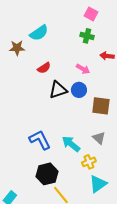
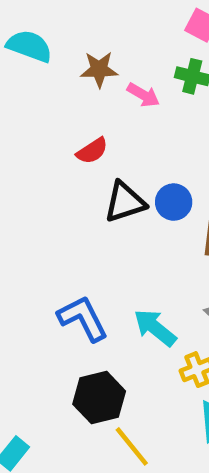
cyan semicircle: (39, 33) -> (29, 46), moved, turned -126
brown star: (17, 48) -> (99, 69), moved
pink arrow: (83, 69) -> (143, 95), moved

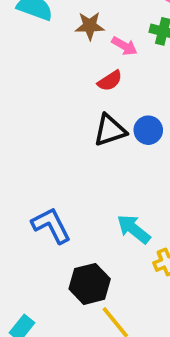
red semicircle: (92, 151) -> (110, 81), moved
blue L-shape: (83, 318) -> (51, 225), moved

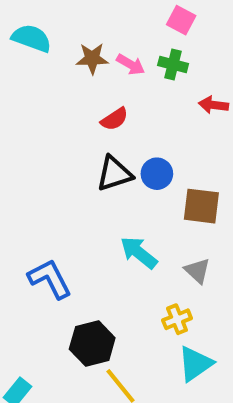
pink arrow: (124, 46) -> (131, 65), moved
cyan arrow: (134, 229) -> (139, 253), moved

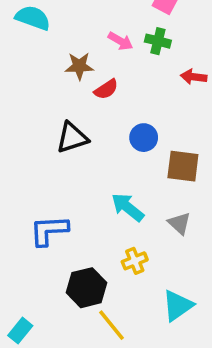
brown star: (92, 58) -> (79, 66), moved
black triangle: (114, 174) -> (72, 138), moved
blue L-shape: (50, 279) -> (49, 230), turned -66
yellow cross: (177, 319) -> (135, 261), moved

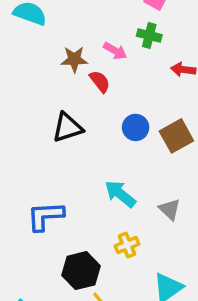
pink arrow: (120, 41) -> (115, 51), moved
red semicircle: (106, 89) -> (100, 81), turned -95
brown square: (183, 166) -> (176, 136), moved, turned -36

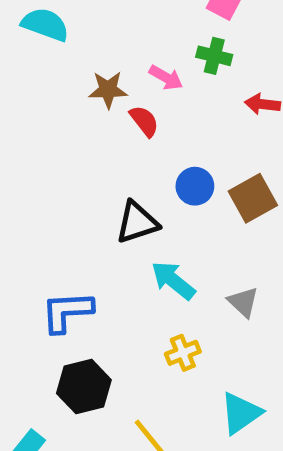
black triangle: (67, 127) -> (137, 222), moved
black hexagon: (81, 271) -> (84, 387), moved

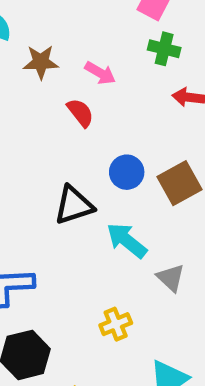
green cross: (214, 56) -> (164, 49), moved
brown star: (108, 90) -> (41, 62), moved
cyan arrow: (173, 280) -> (127, 240), moved

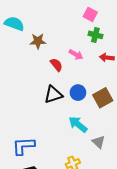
pink arrow: (100, 73) -> (76, 54), moved
black triangle: (74, 205) -> (53, 95), moved

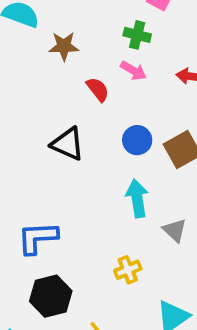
green cross: (95, 35) -> (137, 35), moved
black triangle: (53, 95) -> (68, 144), moved, turned 42
cyan arrow: (78, 124) -> (137, 198), turned 42

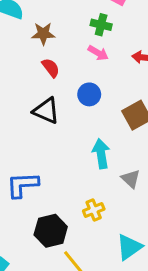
red semicircle: (98, 89) -> (51, 68), moved
blue circle: (137, 140) -> (89, 94), moved
black hexagon: (51, 296) -> (51, 231), moved

